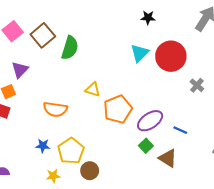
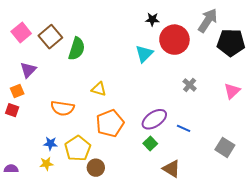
red circle: (171, 56) -> (174, 40), moved
gray cross: (197, 85) -> (190, 85), moved
orange pentagon: (118, 109) -> (110, 123), moved
brown triangle: (168, 158) -> (171, 169), moved
yellow star: (53, 176) -> (46, 164), moved

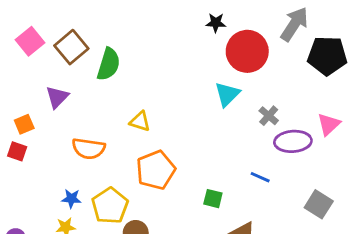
cyan triangle: (144, 54) -> (227, 94), moved
purple triangle: (28, 70) -> (57, 97), moved
purple ellipse: (154, 119) -> (293, 141), moved, turned 30
green square: (150, 143) -> (213, 199), turned -32

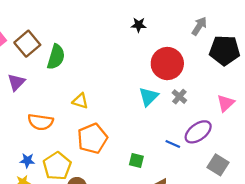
gray arrow: (294, 24) -> (199, 26), size x0.7
red circle: (247, 51) -> (167, 64), moved
cyan triangle: (227, 94) -> (149, 97), moved
purple ellipse: (293, 141) -> (198, 132), moved, turned -32

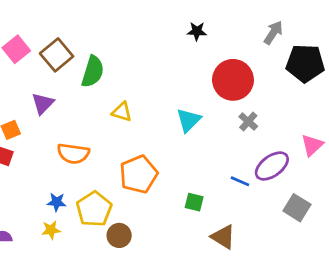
cyan triangle: (149, 97) -> (189, 120), moved
yellow triangle: (80, 101) -> (122, 112), moved
pink triangle: (226, 103) -> (312, 145), moved

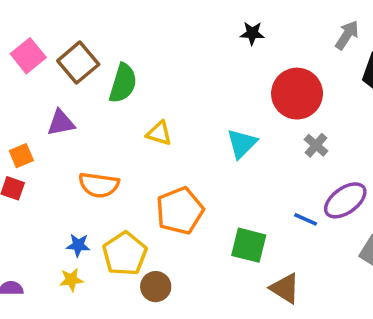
purple triangle: (43, 103) -> (61, 123), turned 35
green square: (194, 202) -> (249, 245), size x1.5

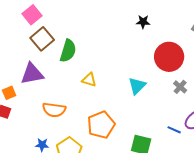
pink square: (28, 56) -> (32, 15), moved
purple triangle: (61, 123) -> (32, 74), size x1.4

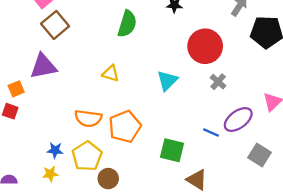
green semicircle: (68, 51) -> (127, 24), moved
orange semicircle: (54, 110) -> (88, 118), moved

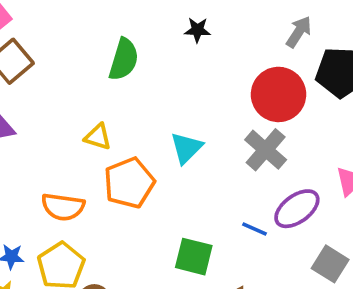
red circle: (205, 46) -> (278, 94), moved
gray cross: (218, 82) -> (266, 150), size x1.6
orange pentagon: (125, 127) -> (129, 183), moved

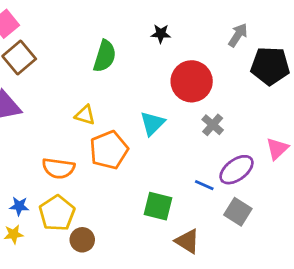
red circle: (278, 94) -> (192, 81), moved
gray cross: (266, 150) -> (213, 125), size x0.7
gray square: (330, 264) -> (238, 212), moved

